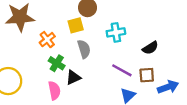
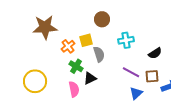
yellow square: (76, 25) -> (86, 40), moved

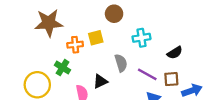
orange cross: (68, 46) -> (75, 45), turned 32
gray semicircle: (99, 54) -> (121, 63), moved
green cross: (76, 66) -> (62, 68), moved

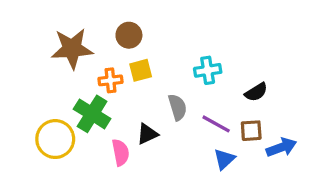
brown circle: (114, 14) -> (129, 35), moved
green cross: (62, 68) -> (92, 114), size x1.5

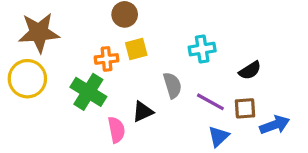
brown star: (72, 49) -> (39, 33), moved
yellow circle: (55, 139) -> (27, 79), moved

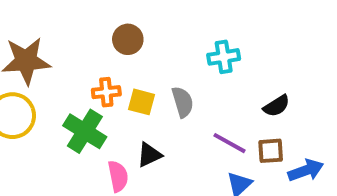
yellow square: (136, 49) -> (142, 102), moved, turned 30
cyan cross: (202, 49) -> (224, 57), moved
gray semicircle: (172, 85) -> (183, 102), moved

